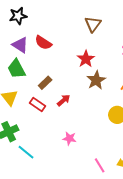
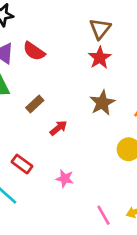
red star: (86, 59) -> (100, 58), moved
red rectangle: (37, 105) -> (22, 164), moved

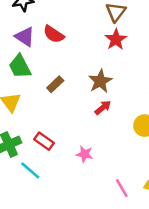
brown star: (102, 103) -> (100, 81), moved
red arrow: (58, 128) -> (103, 108), moved

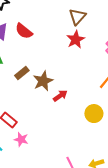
brown star: (100, 81) -> (43, 81), moved
pink star: (85, 154) -> (21, 139), moved

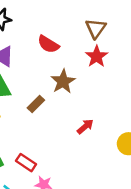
red semicircle: (24, 31) -> (48, 44), moved
brown star: (43, 81) -> (63, 81), moved

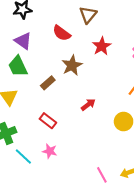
brown triangle: (96, 28) -> (88, 15), moved
red rectangle: (26, 163) -> (48, 121), moved

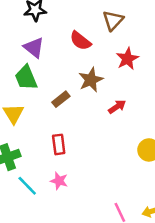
red arrow: (88, 105) -> (117, 107), moved
red rectangle: (48, 121) -> (59, 144), turned 42

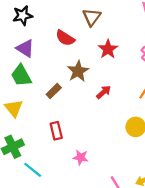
pink star: (59, 181) -> (81, 157), moved

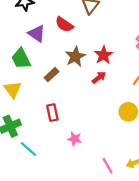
purple triangle: (25, 48) -> (37, 34), moved
red star: (108, 49) -> (104, 55), moved

